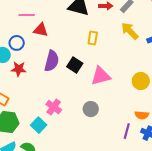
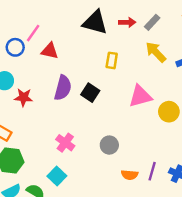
pink line: (27, 15) -> (33, 33), turned -56
blue circle: (17, 43) -> (15, 47), moved
pink triangle: (101, 76) -> (140, 96), moved
orange semicircle: (142, 115) -> (130, 175), moved
cyan square: (39, 125) -> (57, 176), moved

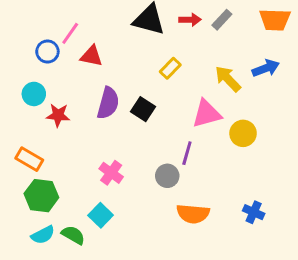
yellow arrow: (156, 52) -> (228, 79), moved
yellow rectangle: (112, 60) -> (170, 68), turned 35
purple line: (152, 171) -> (187, 153), moved
orange semicircle: (130, 175) -> (193, 214), size x1.5

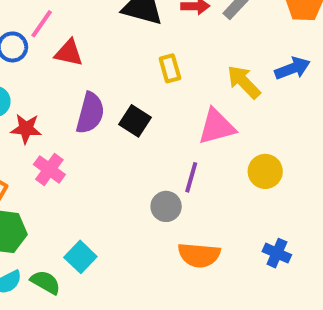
yellow rectangle: (170, 68) -> (170, 68), turned -60
yellow circle: (243, 133) -> (265, 171), moved
pink cross: (111, 173) -> (49, 169), moved

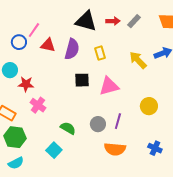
purple semicircle: (90, 113) -> (72, 49), moved
black square: (135, 121) -> (82, 80), turned -35
pink triangle: (217, 127) -> (109, 86), moved
purple line: (191, 177) -> (118, 121), moved
green semicircle: (45, 282) -> (68, 128), moved

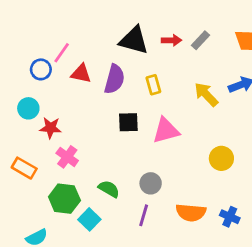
purple line: (118, 121) -> (144, 215), moved
green hexagon: (15, 137) -> (64, 199), moved
orange semicircle: (115, 149) -> (191, 213), moved

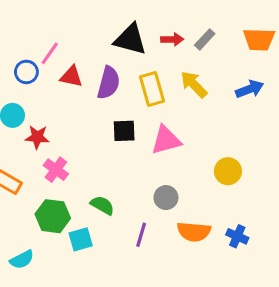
yellow rectangle: (153, 85) -> (152, 89), size x1.5
yellow arrow: (206, 94) -> (194, 84), moved
gray circle: (151, 183) -> (166, 198), moved
cyan square: (89, 219) -> (81, 239), turned 30

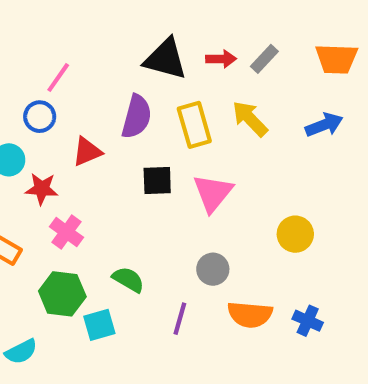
blue circle: (26, 72) -> (40, 117), moved
red triangle: (71, 77) -> (87, 152), moved, turned -35
pink triangle: (166, 140) -> (213, 193), turned -36

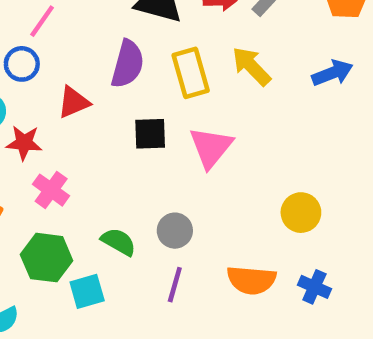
yellow circle: (295, 234) -> (301, 213), moved
gray circle: (213, 269) -> (175, 231), moved

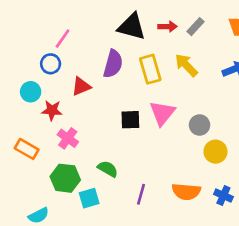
black square: (150, 134) -> (130, 120), moved
gray circle: (175, 231) -> (200, 125), moved

